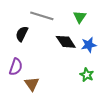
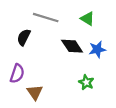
green triangle: (80, 17) -> (87, 19), turned -32
green star: (87, 75) -> (86, 82), moved

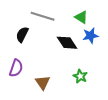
blue star: (97, 49) -> (90, 36), moved
brown triangle: (35, 92) -> (43, 82), moved

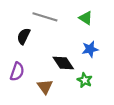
blue star: (90, 36) -> (90, 49), moved
black diamond: (67, 43) -> (63, 63), moved

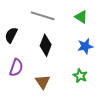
black semicircle: (24, 36) -> (11, 35), moved
black diamond: (63, 63) -> (46, 45), moved, turned 55

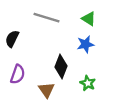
black diamond: (46, 45) -> (61, 67), moved
blue star: (85, 46) -> (85, 44), moved

